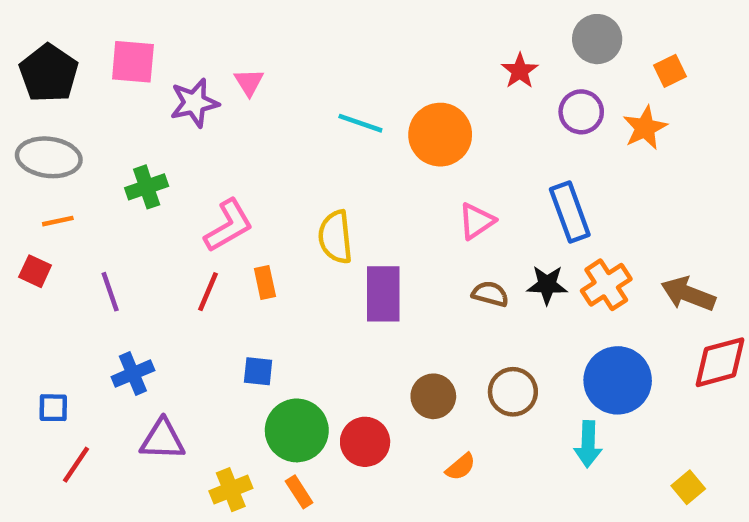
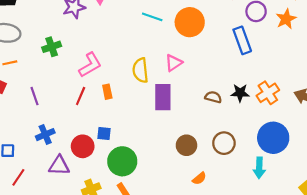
blue rectangle: (570, 212) -> (242, 40), moved
pink triangle: (477, 221) -> (174, 63), moved
red circle: (365, 442) -> (83, 146), moved

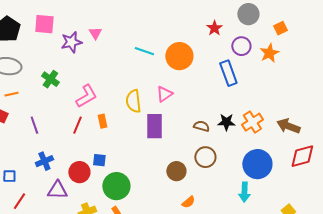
green cross: (52, 47) -> (50, 79), turned -36
brown circle: (224, 143) -> (205, 157), moved

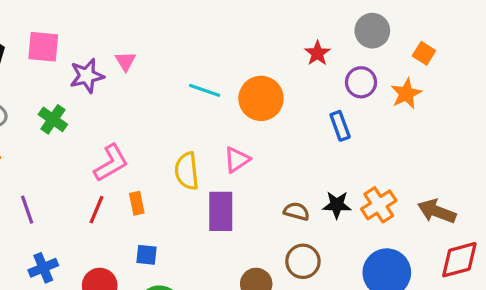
orange square: (280, 28) -> (424, 53), turned -32
blue rectangle: (228, 73) -> (340, 126), size x0.7
green cross: (50, 79) -> (53, 119), moved
blue square: (99, 160) -> (146, 255), moved

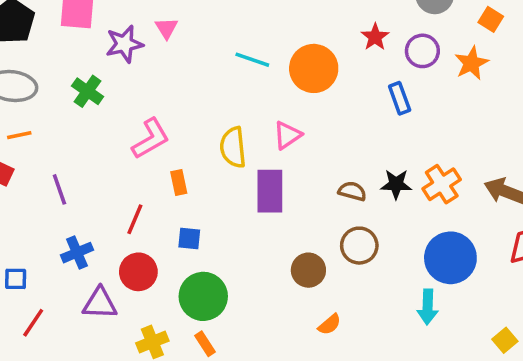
red star: (317, 53) -> (375, 37), moved
red line: (96, 210) -> (135, 219), moved

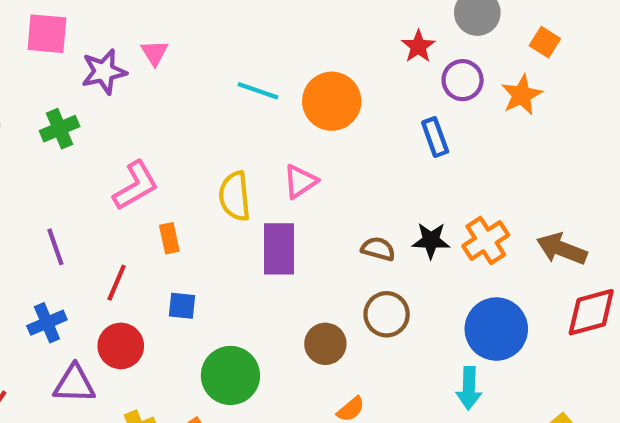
red star: (375, 37) -> (418, 46), moved
green cross: (88, 91) -> (60, 129), turned 32
purple line: (59, 189) -> (55, 247), moved
green circle: (203, 296) -> (230, 375), moved

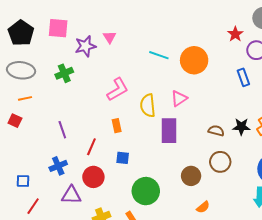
pink L-shape: (136, 186) -> (118, 89), moved

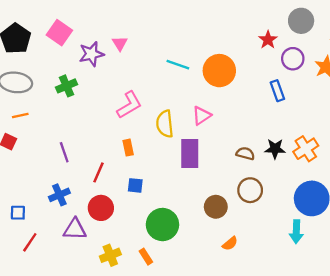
pink square: (58, 28) -> (59, 33), turned 30

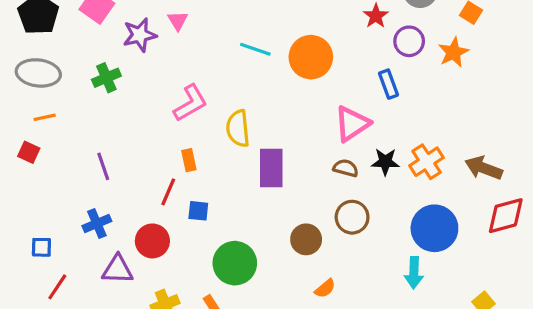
pink triangle: (202, 116) -> (352, 124), moved, size x1.4
red line: (99, 172) -> (168, 192), moved

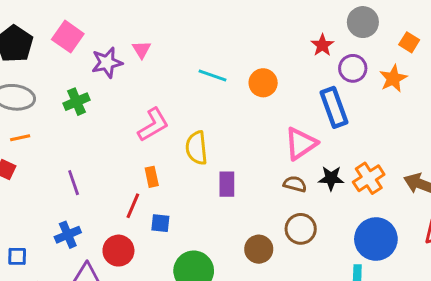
orange circle: (311, 57) -> (263, 83), size x0.7
blue rectangle: (389, 84) -> (334, 107), size x1.5
purple rectangle: (271, 168) -> (227, 184), size x0.7

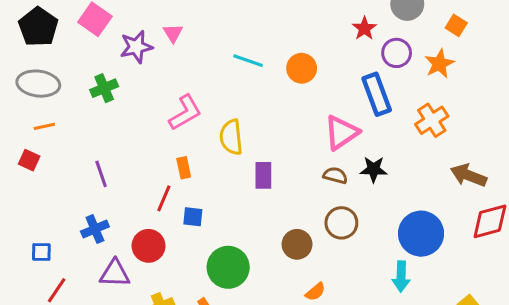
orange cross: (369, 178) -> (432, 120), moved

